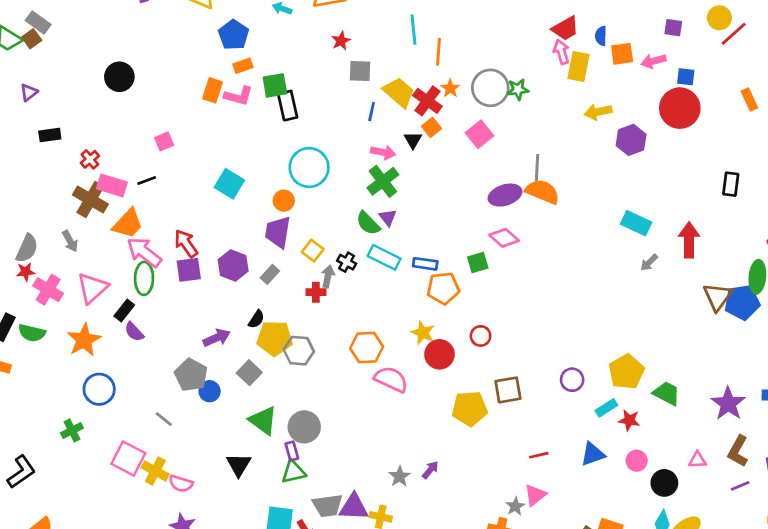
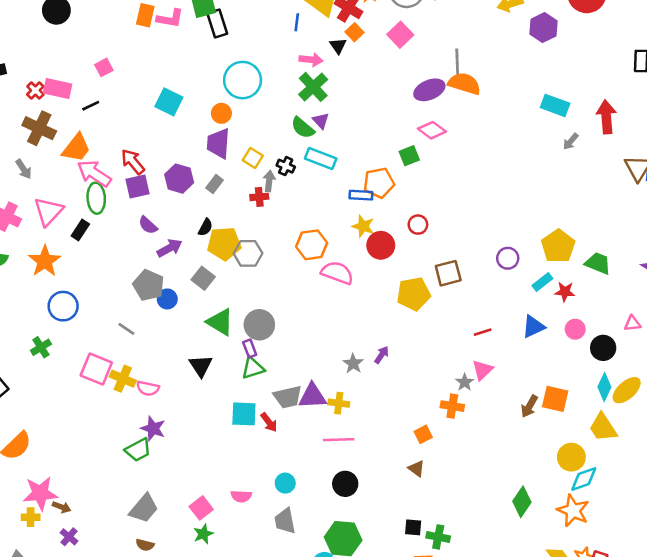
pink rectangle: (112, 185) -> (58, 88), moved
blue rectangle: (425, 264) -> (361, 195), moved
purple semicircle: (134, 332) -> (148, 225), moved

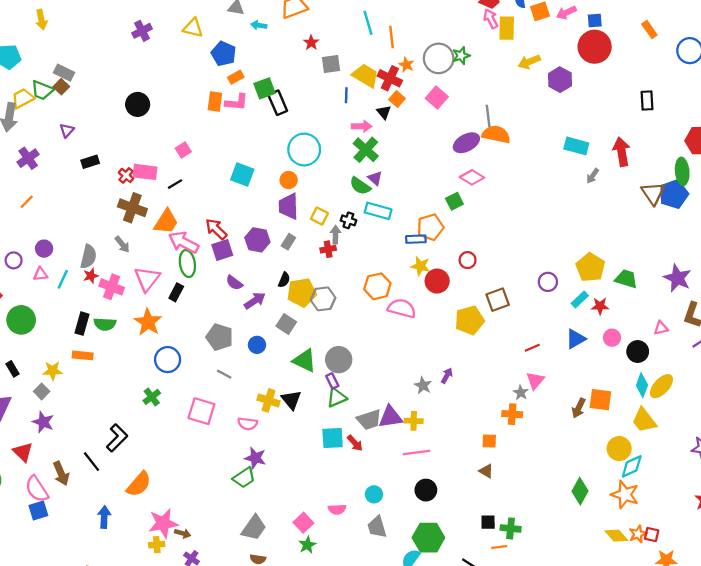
gray pentagon: (149, 285) -> (219, 337), moved
yellow cross: (123, 379) -> (269, 400), moved
orange square: (423, 434) -> (489, 441), turned 35

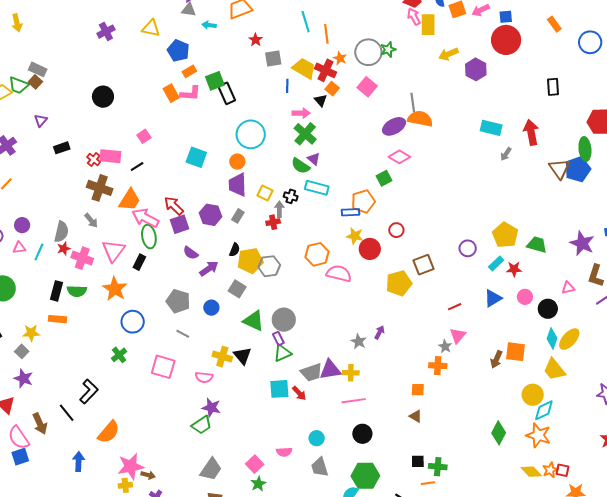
orange rectangle: (215, 102) -> (171, 93), turned -36

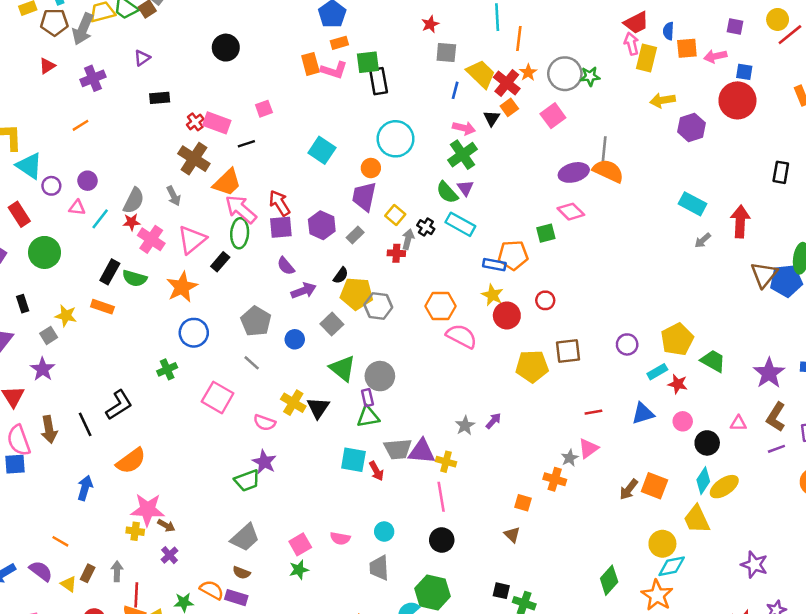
pink line: (354, 401) -> (441, 497), turned 75

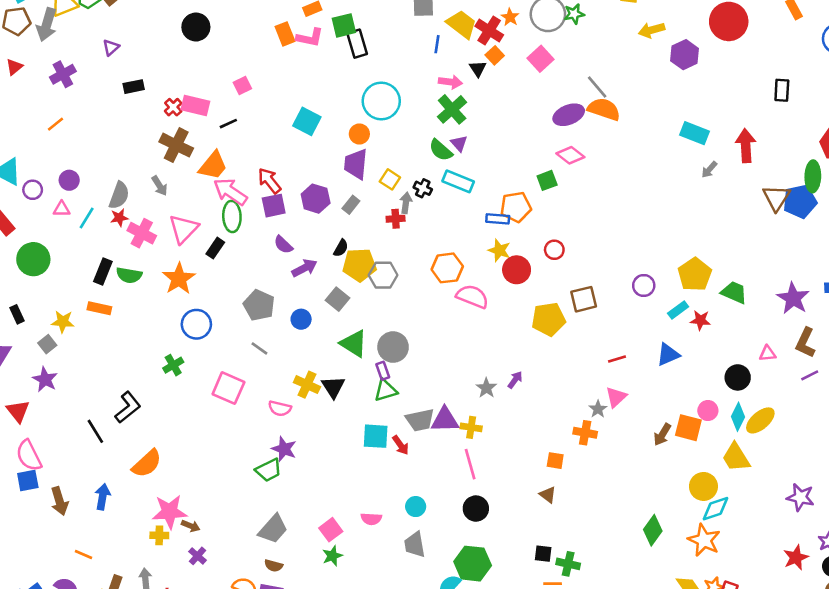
gray line: (604, 149) -> (597, 87), turned -40
pink circle: (683, 421) -> (708, 411), moved
brown arrow: (49, 430) -> (59, 501), moved

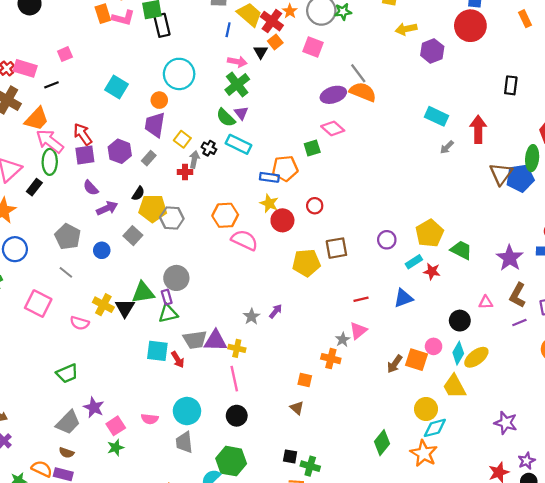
pink square: (541, 59) -> (313, 47), turned -30
green triangle: (354, 344) -> (143, 293), moved, turned -45
purple star: (284, 449) -> (94, 407), moved
cyan circle: (416, 507) -> (187, 411), size x1.6

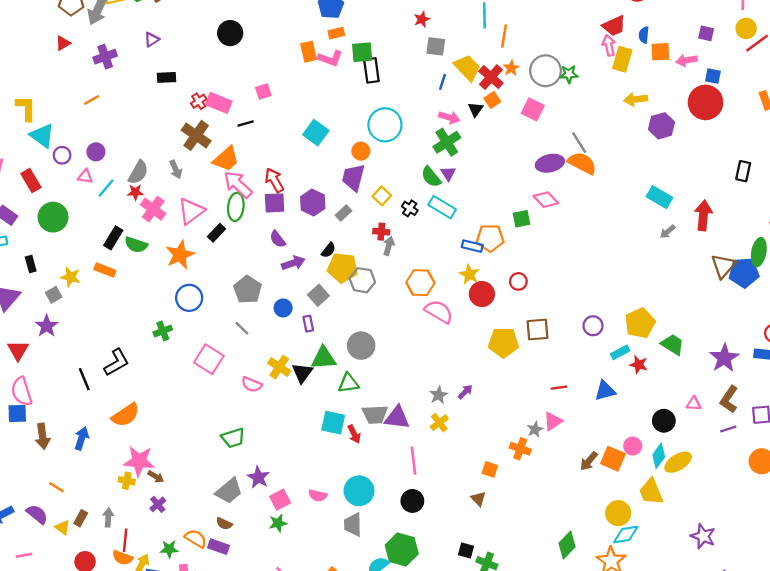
gray arrow: (194, 159) -> (389, 246), moved
purple rectangle: (167, 297) -> (308, 324), moved
yellow cross: (237, 348) -> (439, 423), moved, turned 35

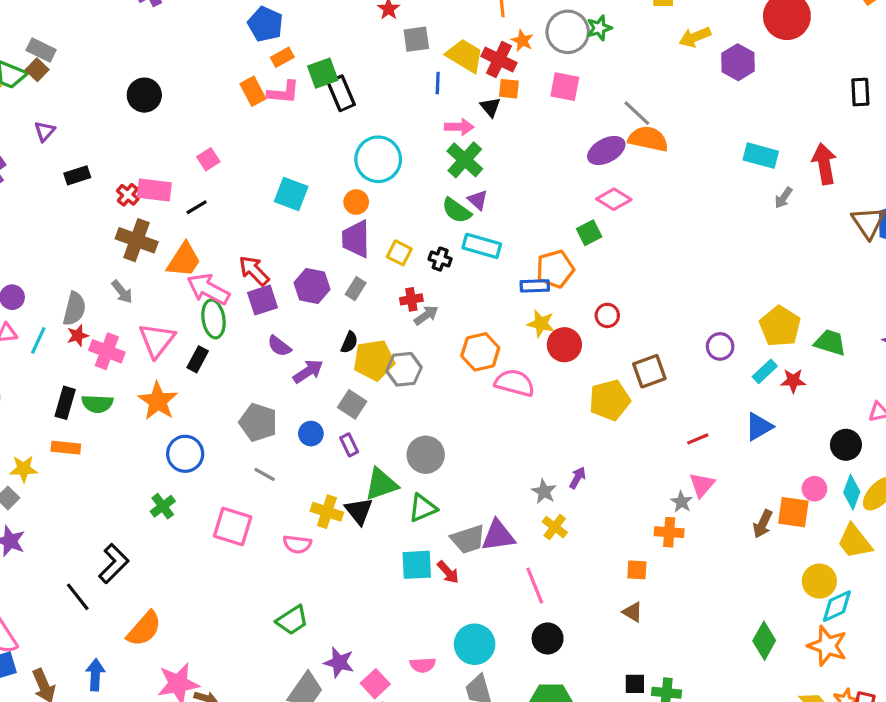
orange square: (492, 100) -> (509, 89), turned -35
gray arrow: (389, 246) -> (426, 315), turned 54

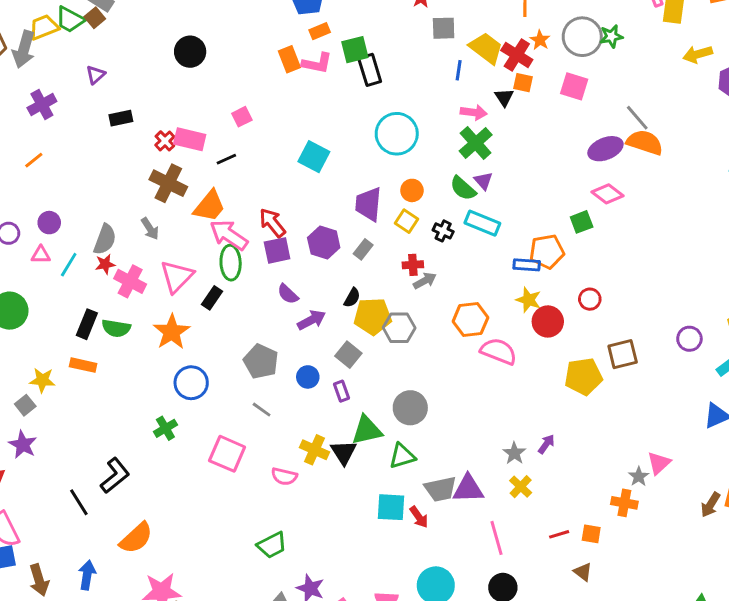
orange circle: (356, 202) -> (412, 190), moved
red line: (698, 439) -> (559, 534), moved

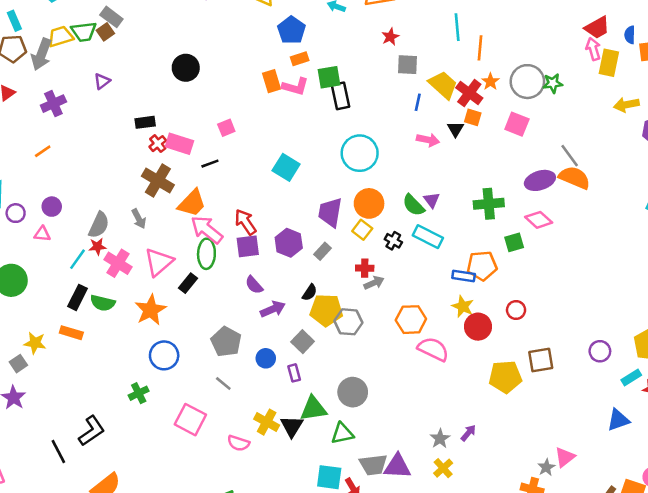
green trapezoid: (70, 20) -> (84, 32), turned -40
black rectangle: (121, 118) -> (145, 122), moved
green cross: (476, 143) -> (489, 204), moved, turned 32
orange circle: (412, 190) -> (369, 203), size x1.5
cyan line: (69, 265) -> (77, 259), moved

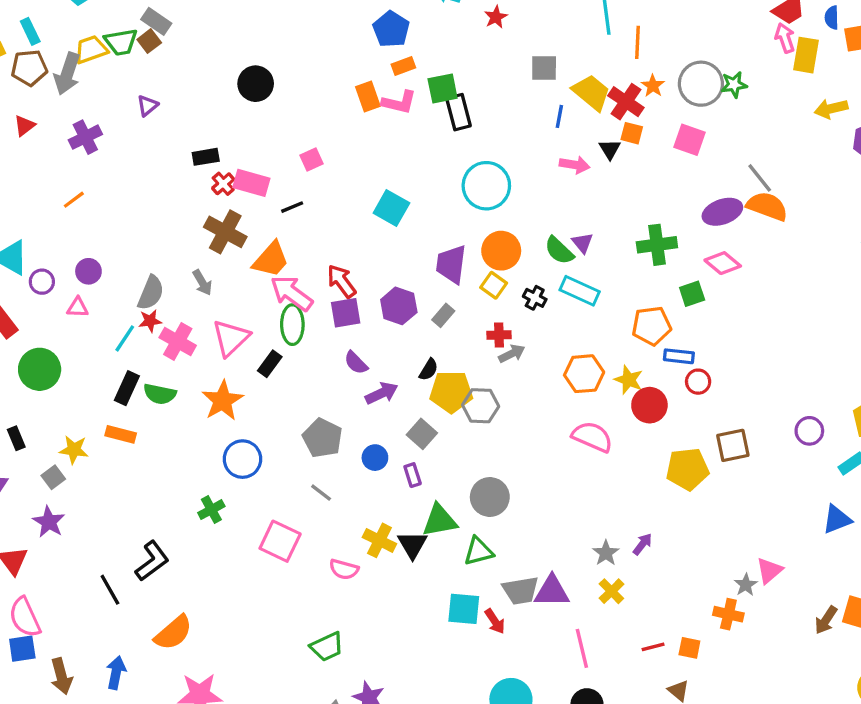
red star: (390, 37) -> (496, 17), moved
blue rectangle: (464, 276) -> (679, 356), moved
orange hexagon: (411, 320) -> (584, 374), moved

